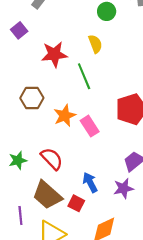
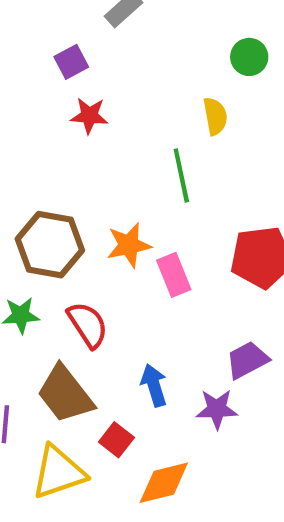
red star: (54, 54) -> (89, 116), moved, size x0.7
brown hexagon: (32, 98) -> (50, 245), moved, size x1.4
red square: (76, 203) -> (116, 440), moved

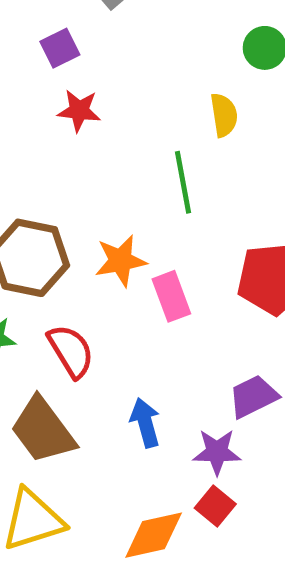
red square: (116, 440) -> (215, 506), moved

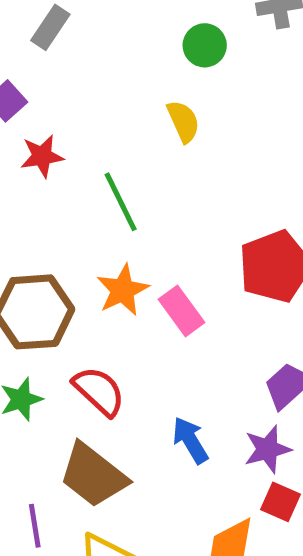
green line: (183, 182) -> (121, 202), moved

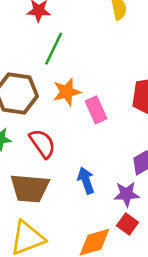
green line: (121, 202) -> (54, 49), moved, turned 40
brown trapezoid: (93, 475) -> (30, 188), turned -45

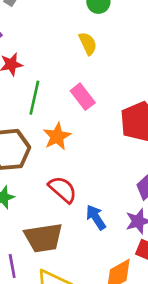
pink rectangle: (96, 110) -> (83, 97), moved
red semicircle: (42, 144) -> (63, 189), moved

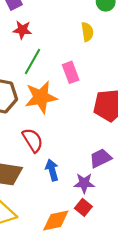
orange star: (57, 136) -> (41, 97), size x1.4

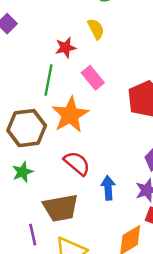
red star: (22, 30) -> (66, 48), moved
blue arrow: (52, 170) -> (108, 188), turned 30

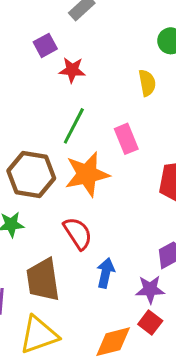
red star: (66, 48) -> (72, 70), moved
brown trapezoid: (61, 208) -> (43, 280), turned 75

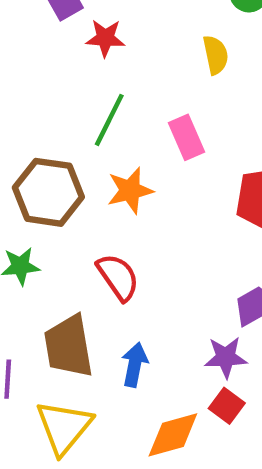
orange star: (87, 174) -> (130, 190), size x0.7
blue arrow: (106, 273) -> (135, 365), moved
yellow triangle: (39, 335) -> (64, 427), turned -30

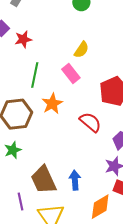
yellow semicircle: (216, 55) -> (81, 50), moved, turned 60
red semicircle: (118, 277) -> (90, 122), moved

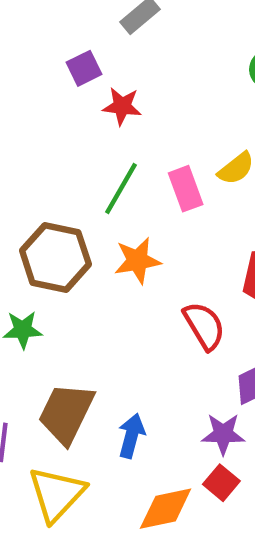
pink rectangle: (71, 74) -> (186, 189), moved
brown trapezoid: (43, 180) -> (66, 413), turned 32

